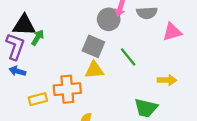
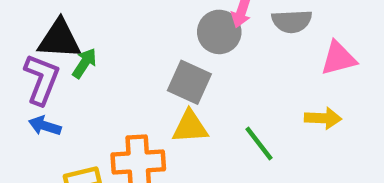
green line: (128, 57) -> (259, 143), moved
yellow arrow: (167, 80) -> (323, 118), moved

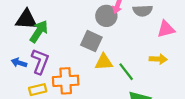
green arrow: (84, 63) -> (39, 31), size x1.5
purple L-shape: (42, 79) -> (40, 61), moved
yellow triangle: (190, 127) -> (104, 62), moved

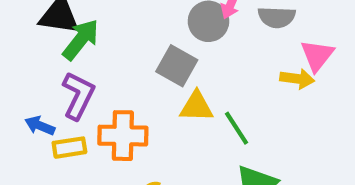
pink triangle: (166, 29) -> (317, 55), turned -42
yellow arrow: (158, 59) -> (297, 79), moved
blue arrow: (19, 63) -> (40, 126), moved

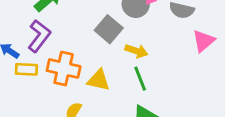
yellow arrow: (297, 79) -> (136, 51), moved
yellow triangle: (197, 107) -> (99, 80), moved

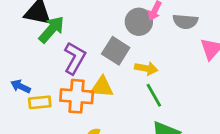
purple L-shape: (39, 36) -> (75, 58), moved
yellow triangle: (99, 80) -> (102, 87), moved

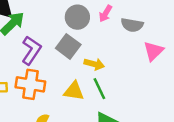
gray circle: (139, 22) -> (77, 17), moved
yellow triangle: (102, 87) -> (74, 91), moved

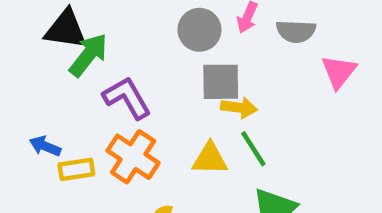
gray square: (68, 46) -> (221, 82), moved, turned -30
purple L-shape: (31, 50) -> (127, 98), turned -56
orange cross: (30, 84) -> (133, 157), turned 32

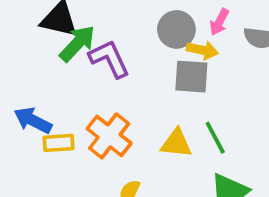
purple L-shape: (127, 98) -> (109, 59), moved
yellow arrow: (239, 108) -> (202, 50), moved
blue arrow: (45, 146) -> (33, 120), size x1.4

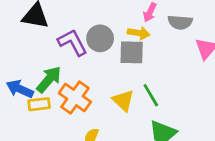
gray circle: (176, 29) -> (100, 38), moved
green arrow: (77, 44) -> (49, 79), moved
yellow triangle: (176, 143) -> (123, 101), turned 40

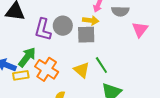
purple L-shape: (72, 42) -> (43, 29), turned -135

